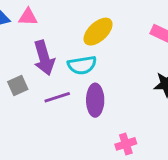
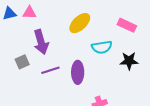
cyan semicircle: (82, 65) -> (102, 47), moved

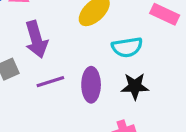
black star: (129, 61) -> (135, 86), moved

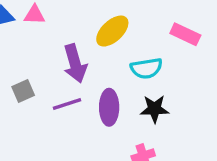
purple arrow: (36, 39) -> (75, 63), moved

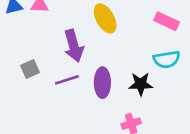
yellow ellipse: (112, 31) -> (105, 18), turned -76
cyan semicircle: (146, 68) -> (167, 59), moved

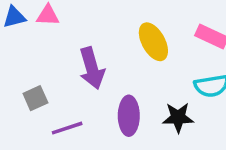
yellow ellipse: (105, 18) -> (153, 42), moved
purple line: (67, 80) -> (67, 128), moved

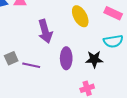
gray square: (35, 98) -> (11, 58), moved
purple line: (67, 128) -> (31, 65), turned 30

